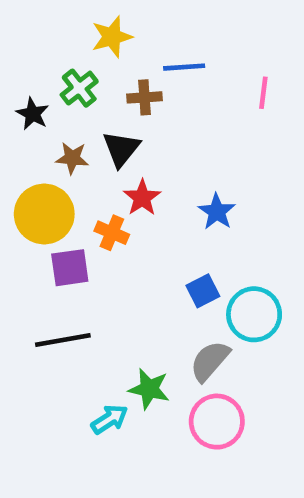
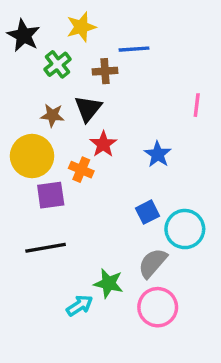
pink line: (263, 93) -> (197, 105), moved
black star: (33, 114) -> (24, 35), moved, size x1.4

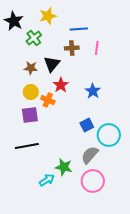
brown cross: (105, 71) -> (72, 48), moved
pink line: (197, 105) -> (97, 48), moved
yellow circle: (32, 156) -> (31, 92), moved, size x0.6

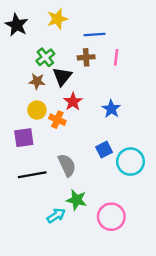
green cross: (34, 38) -> (45, 57), moved
purple square: (30, 115) -> (24, 138), moved
gray semicircle: (90, 155) -> (67, 165), moved, turned 114

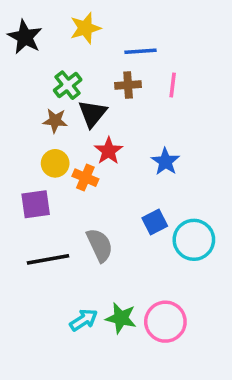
green star: (77, 200) -> (121, 318), moved

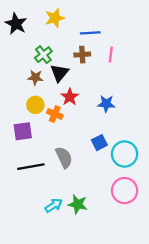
blue star: (165, 162) -> (106, 104), turned -30
pink circle: (165, 322) -> (125, 191), moved

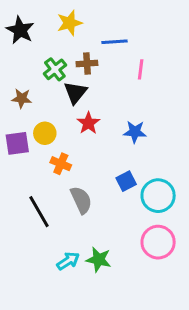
brown cross: (82, 55) -> (87, 64), moved
brown star: (35, 77) -> (22, 98), moved
orange cross: (55, 114) -> (61, 164), moved
purple square: (23, 131) -> (17, 143), moved
black line: (31, 167) -> (39, 212), turned 70

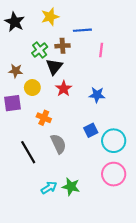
yellow circle: (45, 133) -> (32, 88), moved

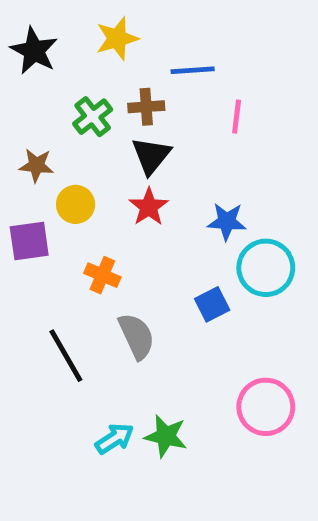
black triangle: (54, 67) -> (151, 156), moved
cyan circle: (114, 141) -> (266, 268), moved

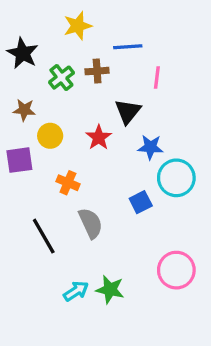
black star: (34, 51) -> (23, 53), moved
black triangle: (151, 156) -> (128, 112), moved

